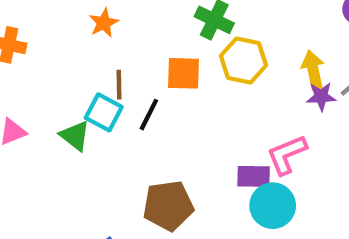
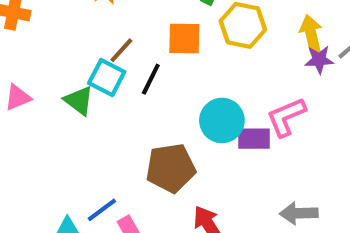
brown line: (119, 85) -> (121, 50), turned 44
cyan circle: (273, 206) -> (222, 121), moved

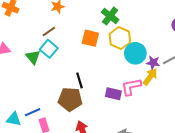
yellow arrow: (311, 34) -> (150, 77), moved, turned 36
brown line: (121, 50) -> (49, 32), moved
black line: (151, 79) -> (79, 80), moved, turned -56
cyan circle: (222, 121) -> (135, 53), moved

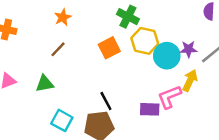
orange square: (90, 38) -> (109, 48), turned -30
cyan square: (49, 49) -> (62, 120), moved
green triangle: (33, 57) -> (45, 84), turned -49
purple star: (153, 63) -> (189, 49), moved

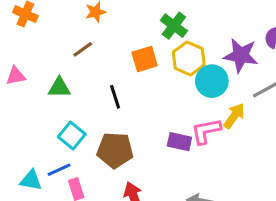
purple star: (189, 49) -> (241, 55), moved, size x1.6
black line: (106, 101) -> (115, 97), moved

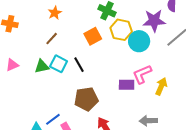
yellow arrow: (234, 116) -> (161, 86), moved
cyan square: (72, 135) -> (59, 64), moved

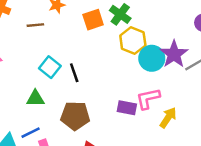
purple star: (154, 21) -> (174, 54), moved, turned 30
orange square: (93, 36) -> (93, 20), moved
brown line: (52, 39) -> (35, 25), moved, turned 32
green triangle: (42, 66) -> (35, 98), moved

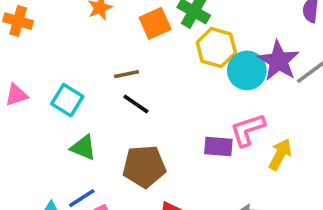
brown line: (35, 25) -> (126, 74), moved
cyan square: (50, 67) -> (67, 100), moved
black line: (74, 73) -> (136, 104), turned -30
green triangle: (35, 98) -> (83, 148), turned 30

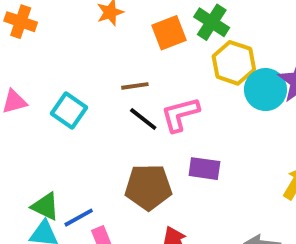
pink L-shape: (248, 130) -> (180, 114), moved
purple rectangle: (218, 146) -> (204, 169), moved
green triangle: (83, 148) -> (45, 206), moved

